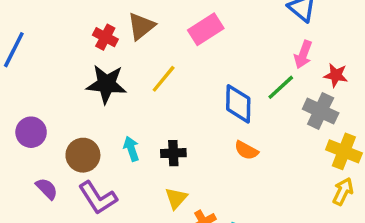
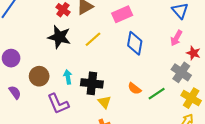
green line: (281, 87) -> (157, 94), moved
blue diamond: (238, 104) -> (135, 43), moved
black cross: (173, 153) -> (92, 83), size x1.5
purple L-shape: (98, 198) -> (58, 104), moved
yellow triangle: (176, 198) -> (104, 102), moved, turned -32

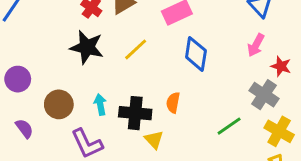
orange semicircle: (135, 88) -> (173, 103), moved, turned 64

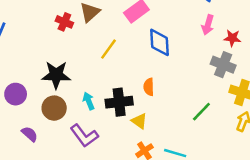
black star: (87, 47) -> (56, 75), moved
green line: (229, 126) -> (201, 112), moved

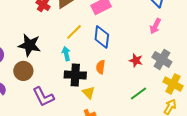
red star: (232, 38) -> (136, 60), moved
blue diamond: (159, 42) -> (102, 37), moved
cyan arrow: (89, 101) -> (66, 54), moved

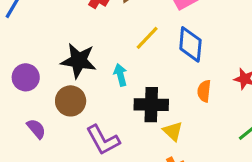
cyan arrow: (66, 54) -> (120, 75), moved
orange semicircle: (101, 67) -> (204, 91), moved

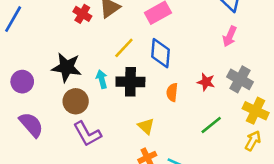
brown circle: (71, 101) -> (76, 101), moved
black cross: (151, 105) -> (130, 82), moved
purple semicircle: (36, 129) -> (31, 125), size x1.5

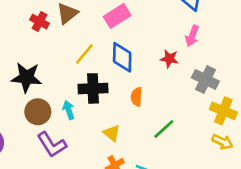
cyan arrow: (102, 79) -> (69, 110), moved
red star: (206, 82) -> (169, 59), moved
green line: (211, 125) -> (164, 129), moved
yellow arrow: (253, 141) -> (222, 142), turned 90

